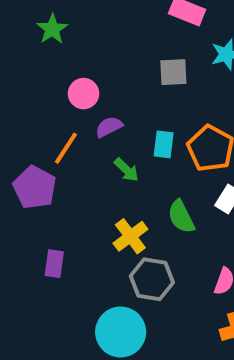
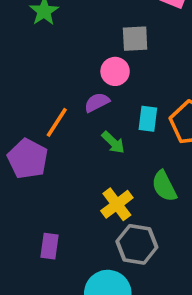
gray square: (173, 72) -> (135, 39), moved
pink circle: (84, 94) -> (115, 71), moved
purple rectangle: (54, 264) -> (50, 246), moved

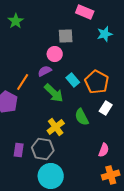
cyan rectangle: (148, 119) -> (73, 80), turned -48
green arrow: (113, 142) -> (54, 93), size x1.5
gray hexagon: (137, 244) -> (43, 149), moved

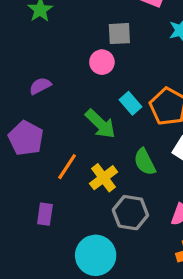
purple semicircle: (45, 71) -> (40, 86), moved
orange line: (23, 82) -> (67, 167), moved
gray hexagon: (43, 149) -> (130, 213), moved

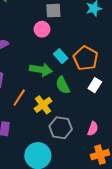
green arrow: (100, 124) -> (41, 70), turned -35
green semicircle: (145, 162) -> (63, 85), moved

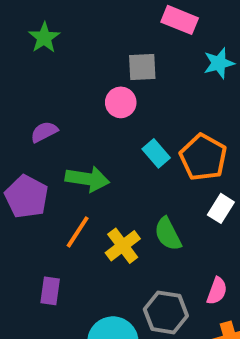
green arrow: (41, 70) -> (87, 179), moved
green semicircle: (63, 85) -> (168, 234), moved
gray hexagon: (61, 128) -> (166, 312), moved

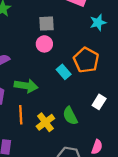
gray square: (142, 67) -> (47, 24), moved
orange pentagon: (203, 157) -> (86, 60), moved
orange line: (78, 232) -> (21, 115), turned -36

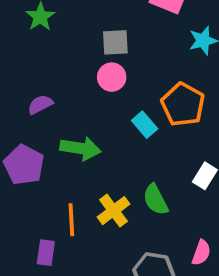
orange line: (21, 115) -> (71, 220), moved

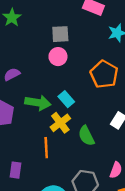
cyan rectangle: (145, 125) -> (66, 99), moved
yellow cross: (113, 211) -> (60, 123), moved
orange line: (71, 220) -> (46, 148), moved

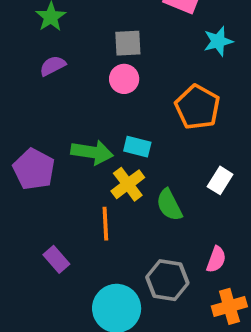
purple semicircle: (12, 74) -> (53, 66), moved
cyan rectangle: (66, 99) -> (137, 147), turned -35
purple rectangle: (15, 170) -> (56, 259), turned -49

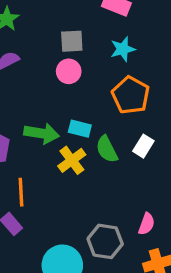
cyan star: (218, 41) -> (123, 49), moved
white rectangle: (220, 180) -> (143, 146), moved
green semicircle: (169, 205) -> (107, 149), moved
orange line: (105, 224) -> (21, 192), moved

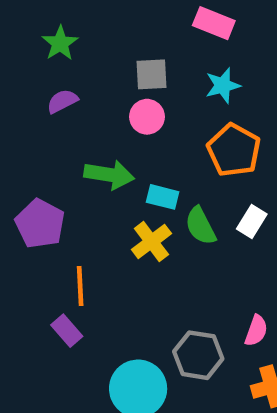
green arrow: (42, 133) -> (109, 175), moved

